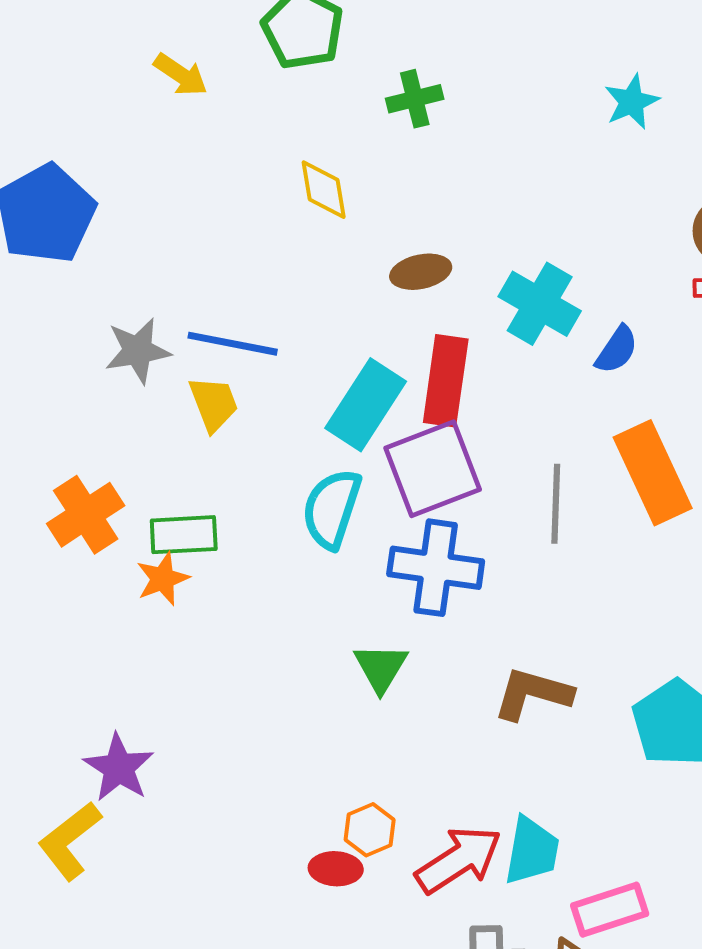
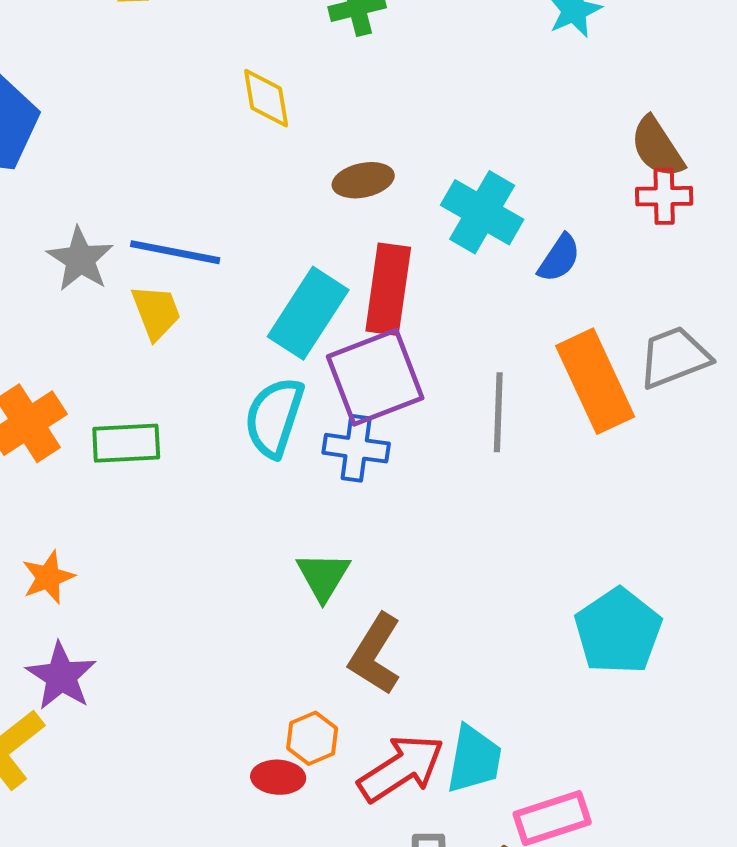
gray star: (138, 351) -> (80, 259), turned -30
blue cross: (436, 568) -> (356, 448), moved, size x0.7
orange star: (163, 579) -> (48, 577), moved
brown L-shape: (533, 694) -> (375, 654), moved, turned -74

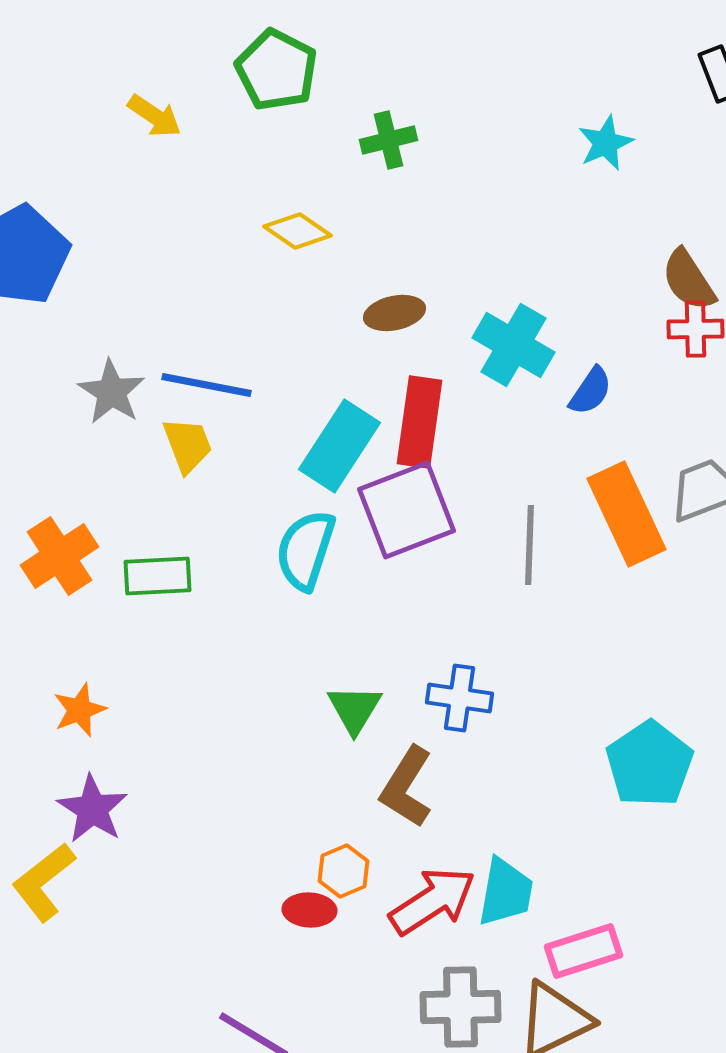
yellow diamond: (266, 98) -> (298, 231), turned -46
blue cross: (356, 448) -> (460, 698), moved

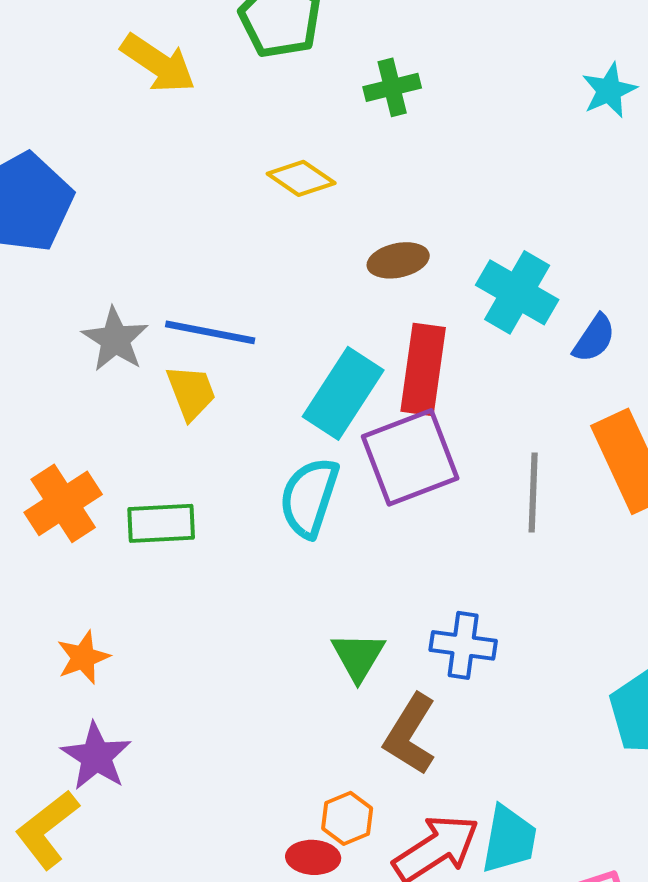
yellow arrow: (154, 116) -> (158, 63), size x1.4

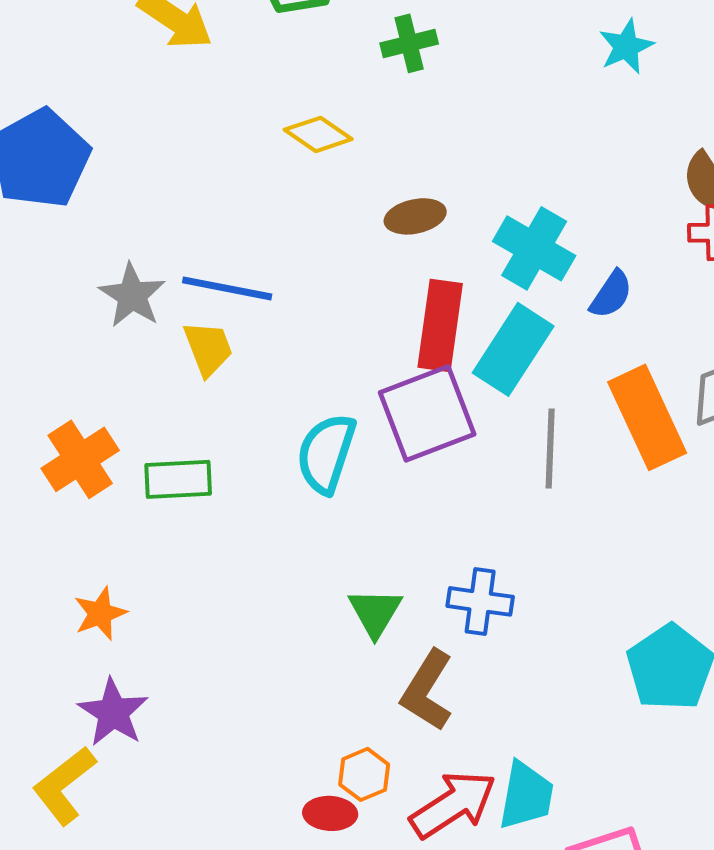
cyan rectangle: (343, 393) -> (513, 349), moved

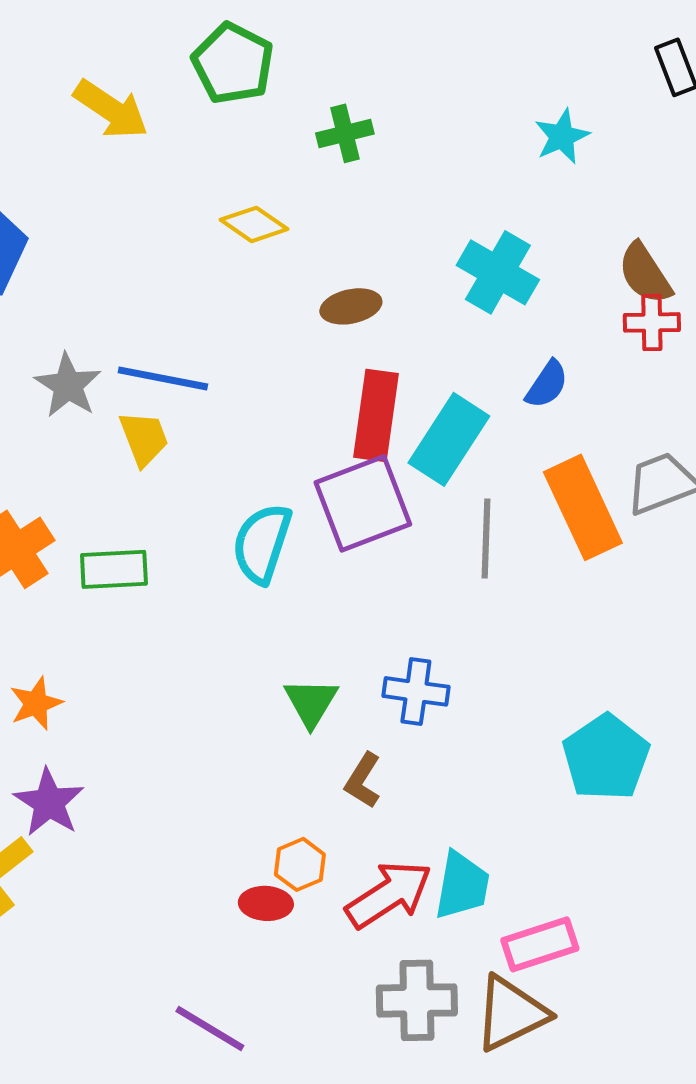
cyan cross: (534, 248) -> (498, 272), moved
brown L-shape: (427, 690) -> (363, 780), size x0.7

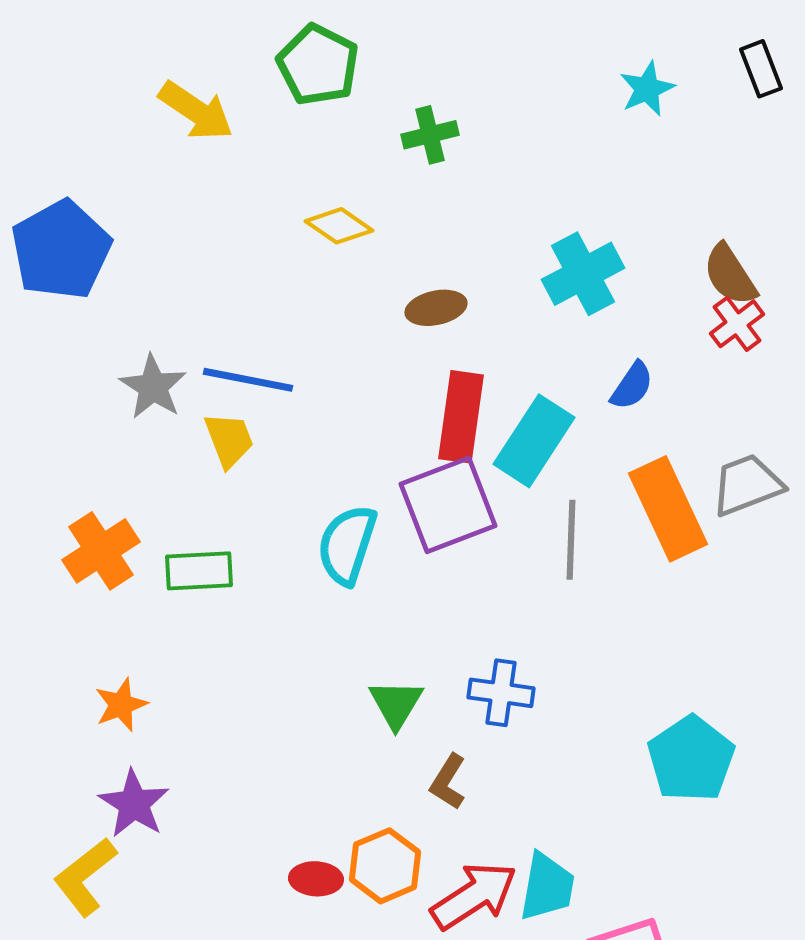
cyan star: (562, 136) -> (647, 89), moved
cyan cross: (498, 272) -> (583, 274), turned 32
red cross: (652, 322) -> (737, 324), turned -36
orange hexagon: (300, 864) -> (385, 866), size x1.4
red ellipse: (266, 903) -> (316, 879), moved

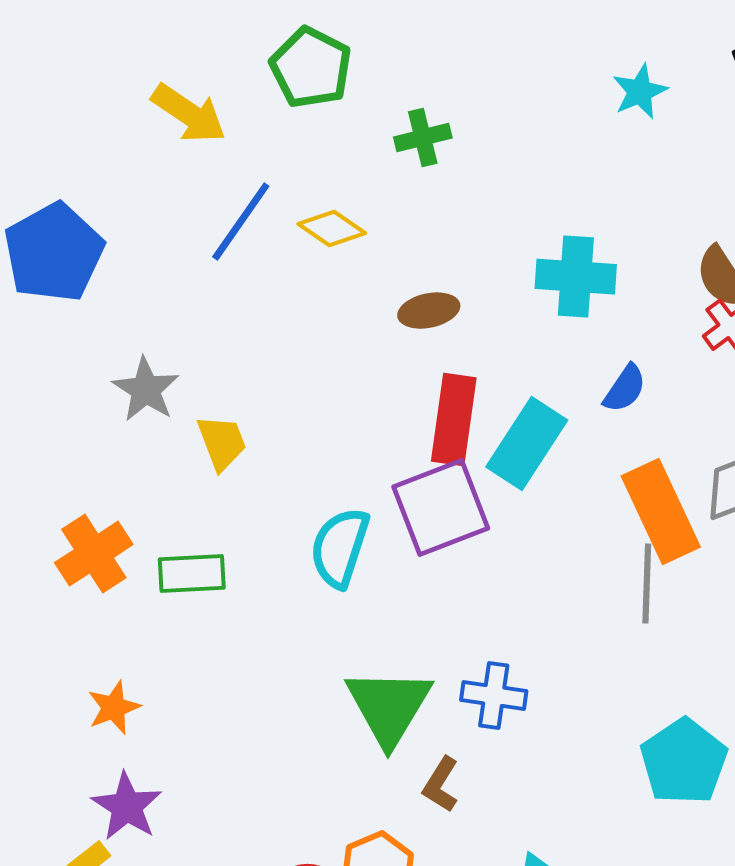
cyan cross: (583, 274) -> (576, 277), turned 32
blue line: (248, 380) -> (241, 222), moved, turned -66
gray line: (571, 540) -> (647, 584), moved
green triangle: (396, 704) -> (389, 707), size x1.6

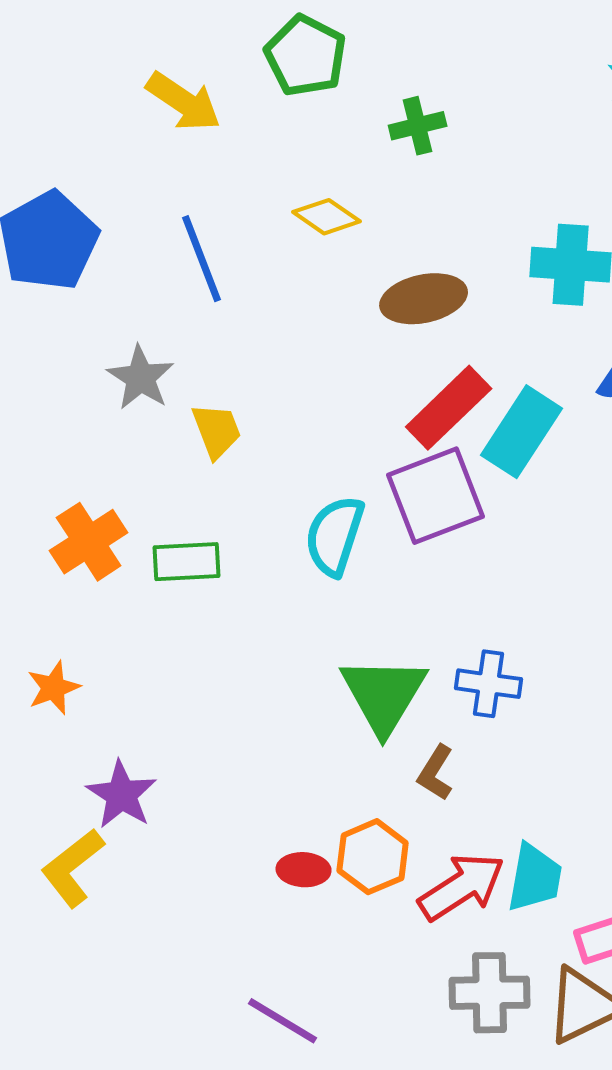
blue line: (241, 222) -> (202, 259), moved, turned -56
brown ellipse: (429, 311) -> (424, 299), size x1.4
red rectangle: (454, 420) -> (449, 408), turned 38
orange star: (114, 708) -> (54, 688), moved

